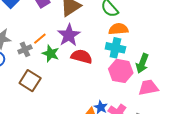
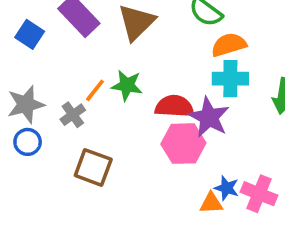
purple star: (69, 35) -> (209, 117), moved
green star: (51, 54) -> (127, 85), moved
pink hexagon: (121, 71) -> (183, 144), moved

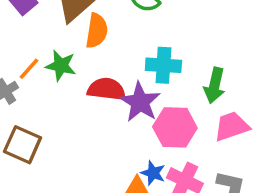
orange semicircle: (229, 45) -> (97, 31), moved, turned 112
pink hexagon: (183, 144) -> (175, 127), moved

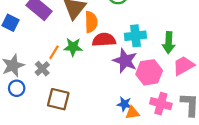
red semicircle: (107, 89) -> (104, 40), moved
blue star: (153, 173) -> (124, 104), moved

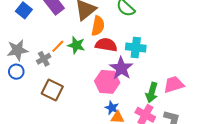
green arrow: (169, 43) -> (152, 93), moved
pink hexagon: (149, 72) -> (107, 82), moved

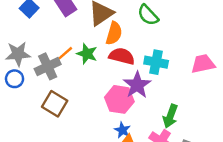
gray cross: (44, 59) -> (48, 66), size x1.5
pink trapezoid: (174, 85) -> (203, 64), moved

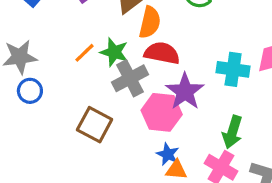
cyan cross: (156, 62) -> (233, 69), moved
gray cross: (48, 66) -> (130, 78), moved
blue circle: (14, 79) -> (30, 91), moved
brown square: (55, 104) -> (95, 125), moved

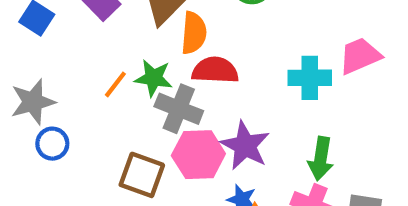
gray cross: (130, 78) -> (179, 109), turned -32
purple star: (185, 91) -> (245, 146), moved
pink hexagon: (162, 112) -> (198, 155), moved

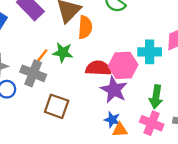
red semicircle: (215, 70) -> (98, 68), moved
gray cross: (179, 109) -> (33, 73), moved
pink hexagon: (198, 155) -> (123, 65), moved

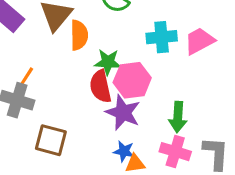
green star: (63, 52) -> (108, 62), moved
cyan cross: (150, 52) -> (162, 37), moved
red semicircle: (98, 68) -> (100, 86), turned -100

